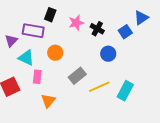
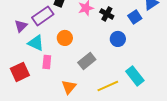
purple rectangle: (33, 31) -> (43, 16), turned -45
yellow line: (99, 87) -> (108, 86), moved
cyan rectangle: (125, 91) -> (135, 76), turned -66
orange triangle: (48, 101) -> (69, 87), moved

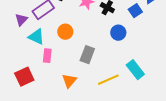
gray rectangle: (87, 61) -> (87, 55), turned -30
red square: (20, 72) -> (24, 77), moved

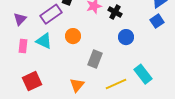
blue square: (135, 11) -> (157, 21), moved
purple triangle: (21, 20) -> (20, 19), moved
pink rectangle: (47, 56) -> (23, 46), moved

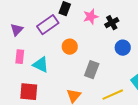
black cross: (115, 12) -> (112, 23), turned 32
cyan triangle: (44, 41) -> (41, 65), moved
red square: (32, 81) -> (29, 92), turned 30

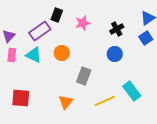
black cross: (112, 23) -> (117, 29), moved
pink rectangle: (20, 57) -> (12, 55), moved
cyan triangle: (41, 65) -> (34, 55), moved

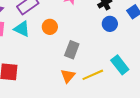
blue circle: (115, 54) -> (110, 24), moved
orange triangle: (66, 102) -> (68, 76), moved

